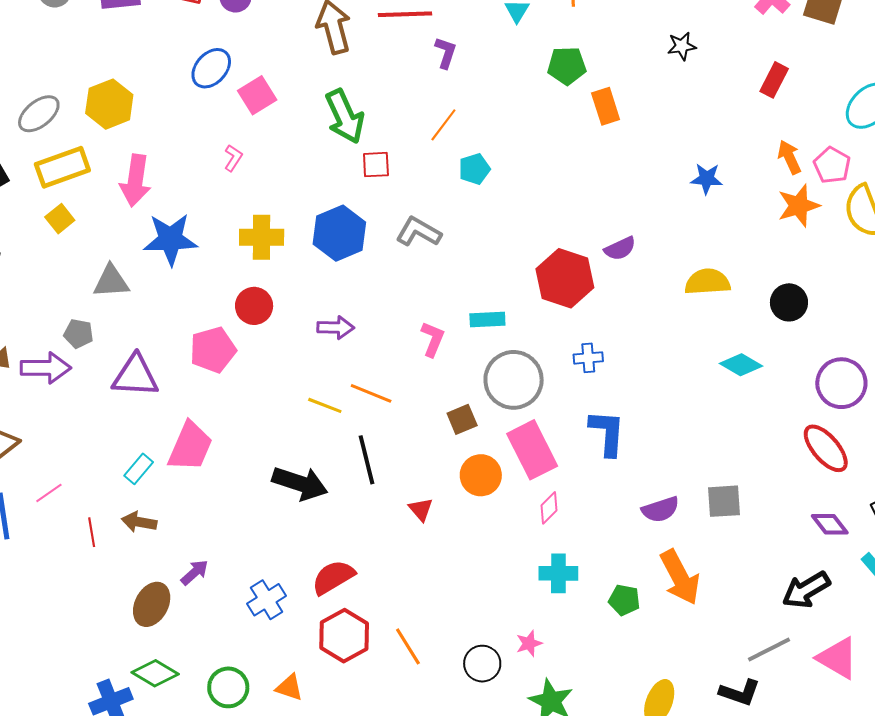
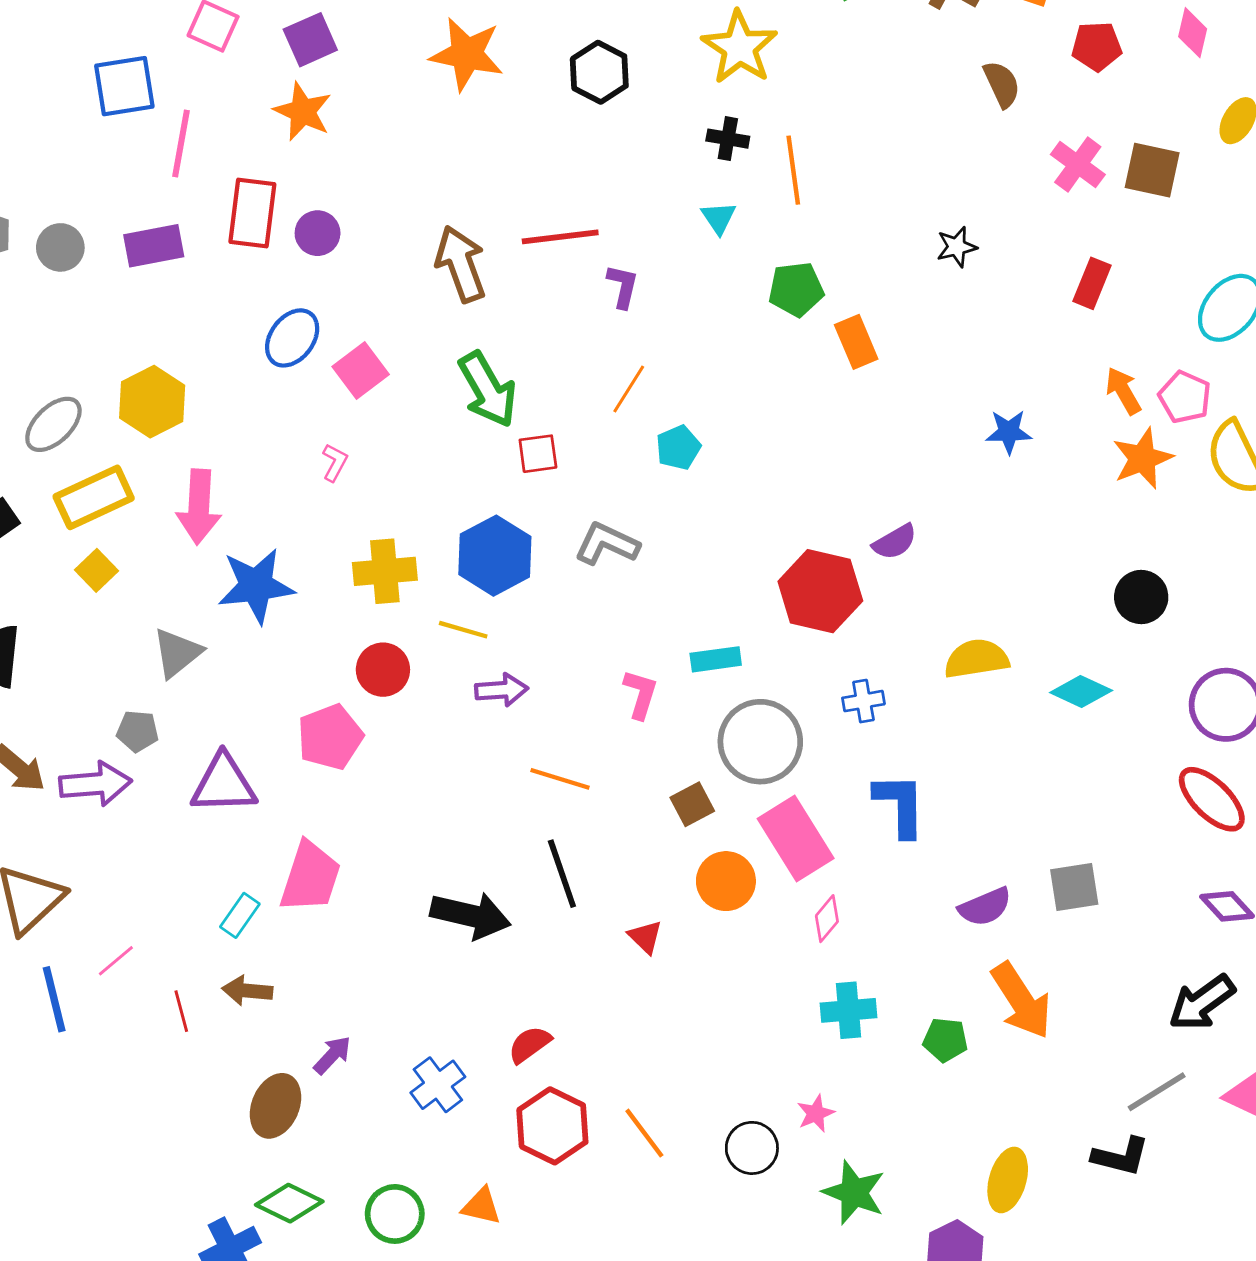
gray triangle: (111, 281) -> (177, 653), turned -30
yellow semicircle: (707, 282) -> (976, 659), moved
yellow line: (325, 405) -> (463, 630), moved
red semicircle: (333, 577) -> (530, 1044), size x0.7

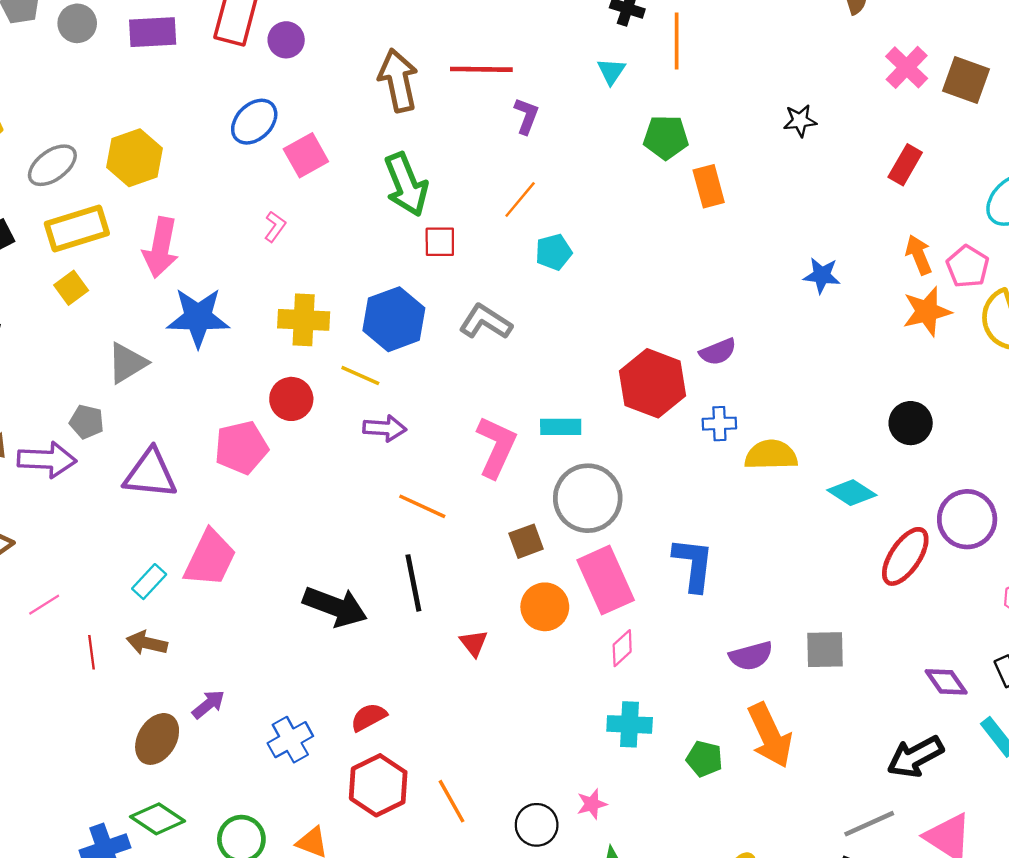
pink L-shape: (640, 694) -> (496, 447), size x1.5
blue cross: (863, 701) -> (719, 424), moved
red ellipse: (1212, 799) -> (905, 556), moved, turned 72

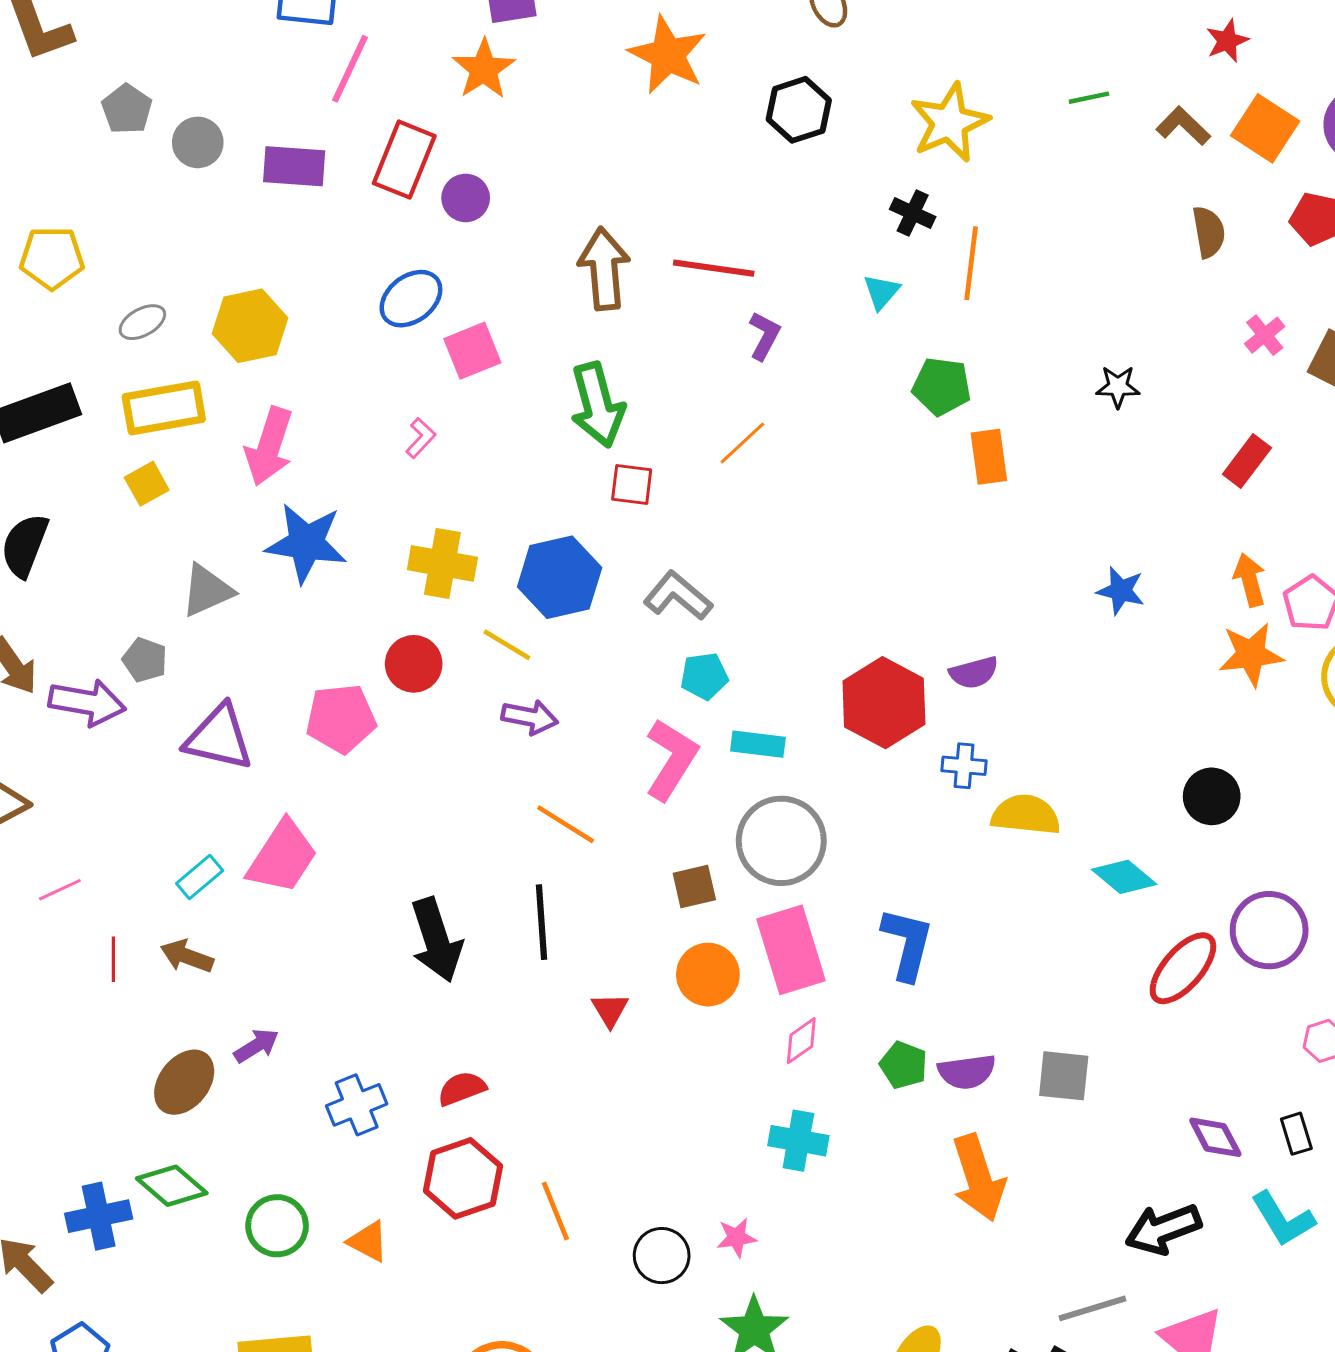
pink cross: (907, 67) -> (1265, 335), size x0.7
gray ellipse: (52, 165) -> (142, 322), size x0.7
cyan pentagon: (554, 252) -> (704, 676), moved
black arrow: (335, 607) -> (436, 940), turned 44
green pentagon: (704, 759) -> (904, 1065), moved

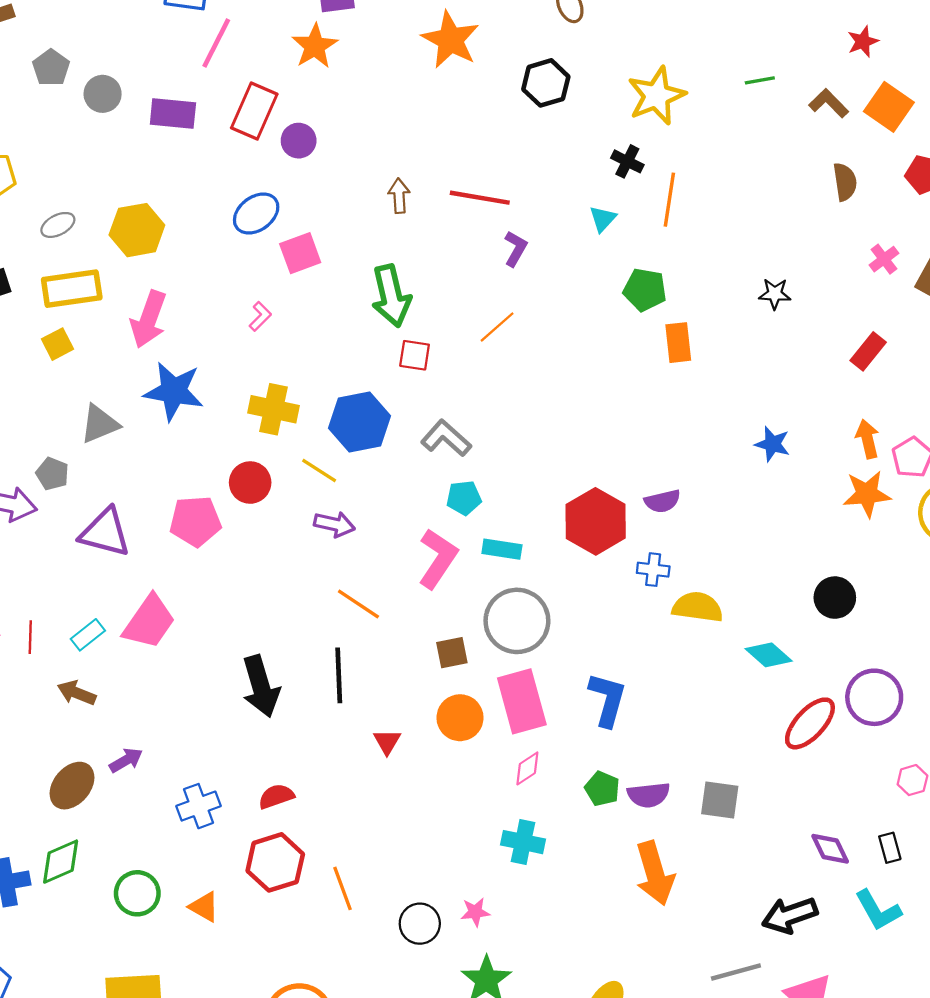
brown arrow: (604, 269) -> (399, 196), size x0.6
red line: (113, 959) -> (30, 637), moved
green diamond: (172, 1186) -> (61, 862), turned -66

